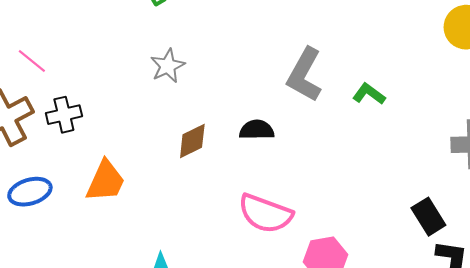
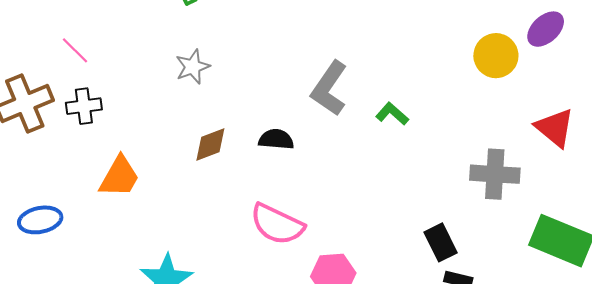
pink line: (32, 61) -> (75, 50), moved
blue ellipse: (30, 192) -> (40, 220), moved

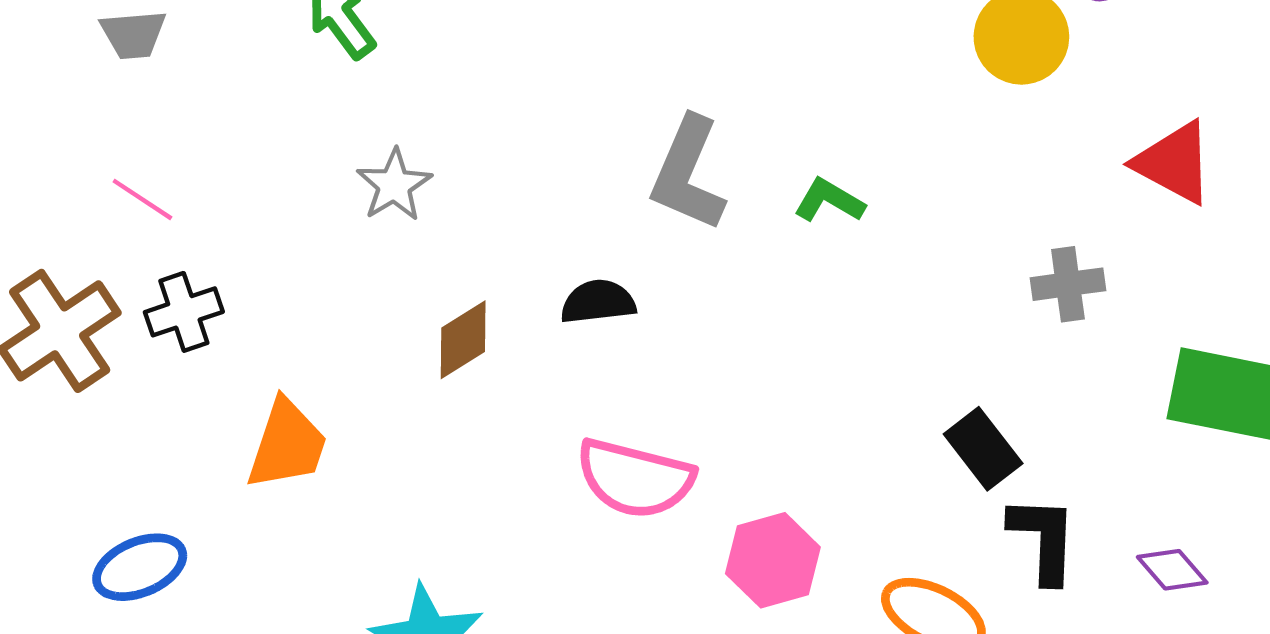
gray cross: (495, 174) -> (1068, 284), size x0.7

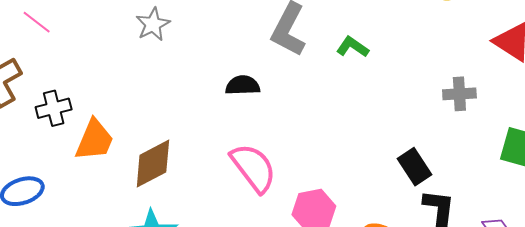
black cross: (184, 312) -> (54, 108), moved
brown diamond: (463, 340) -> (153, 164), moved, size x1.4
pink semicircle: (635, 478) -> (253, 168), turned -146

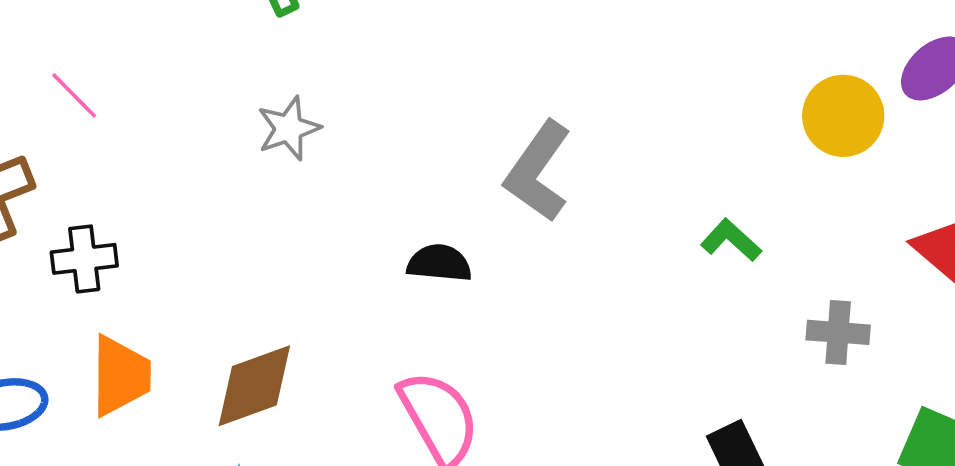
green L-shape: (353, 47) -> (731, 240), moved
orange trapezoid: (94, 140) -> (120, 376), moved, turned -30

